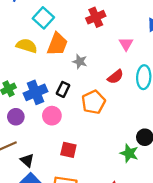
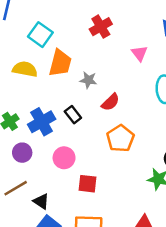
red semicircle: (115, 77) -> (110, 102), moved
black rectangle: (63, 89) -> (73, 115), turned -56
orange pentagon: (93, 102) -> (120, 139), moved
pink circle: (52, 116) -> (64, 158), moved

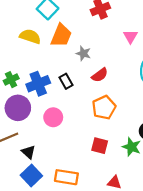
purple circle: (22, 153) -> (18, 108), size x1.5
red square: (87, 184) -> (100, 146), moved

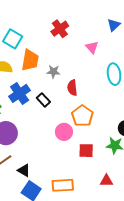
red semicircle: (100, 75) -> (72, 88), turned 133
blue cross: (38, 84) -> (20, 93), moved
pink circle: (53, 117) -> (64, 132), moved

